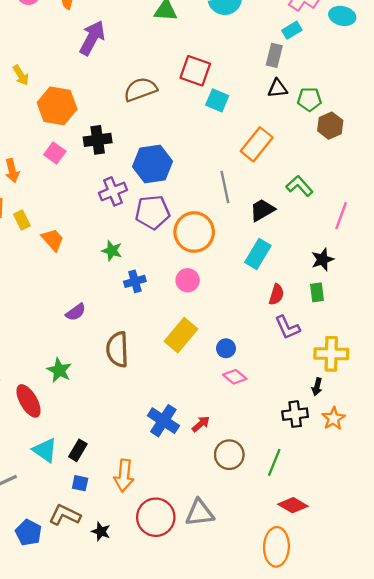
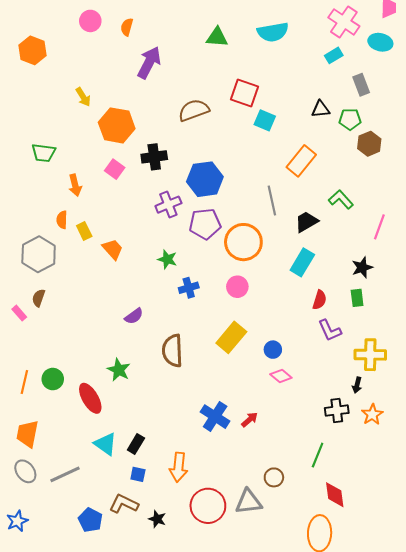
gray rectangle: (274, 55) -> (361, 85), moved, turned -35
brown circle: (229, 455) -> (274, 477), moved, size x0.7
red diamond: (293, 505) -> (335, 495), turned 52

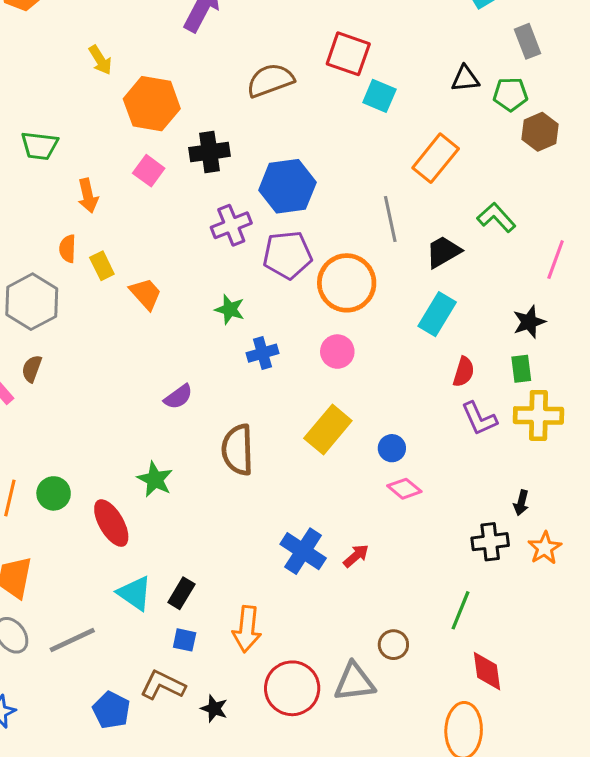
yellow cross: (370, 355) -> (538, 415), moved

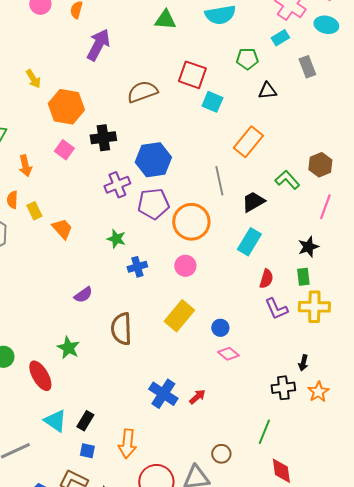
green pentagon: (510, 94) -> (247, 59), moved
brown hexagon: (540, 132) -> (320, 165), moved

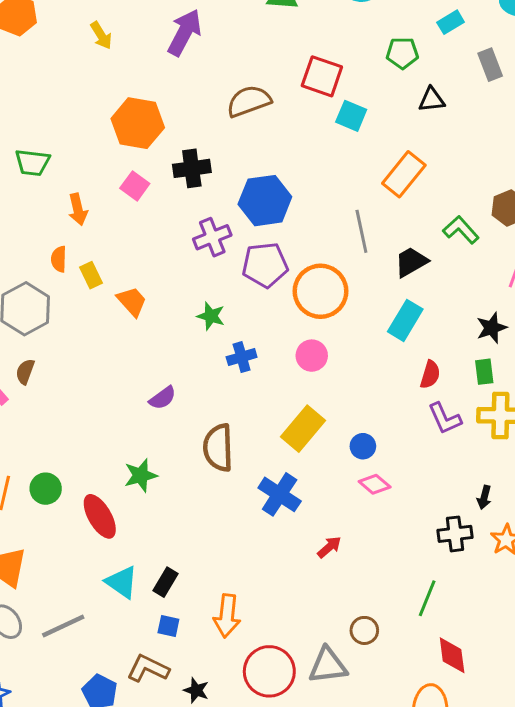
yellow arrow: (33, 79) -> (101, 35), moved
green star: (68, 348) -> (141, 475), turned 30
blue cross: (163, 394) -> (280, 494), moved

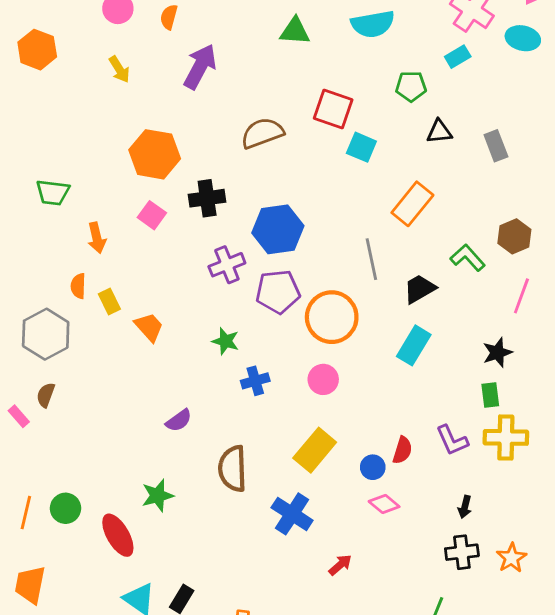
gray rectangle: (490, 65) -> (496, 146), moved
red semicircle: (430, 375) -> (402, 450), moved
black arrow: (484, 497) -> (465, 507), moved

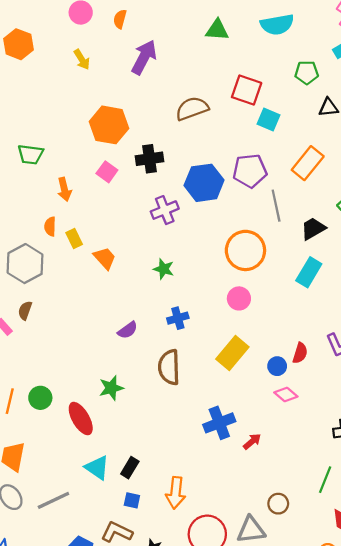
purple pentagon: (278, 292) -> (250, 171), moved
blue cross: (255, 381) -> (178, 318), moved
blue cross: (292, 514) -> (219, 423), moved, turned 36

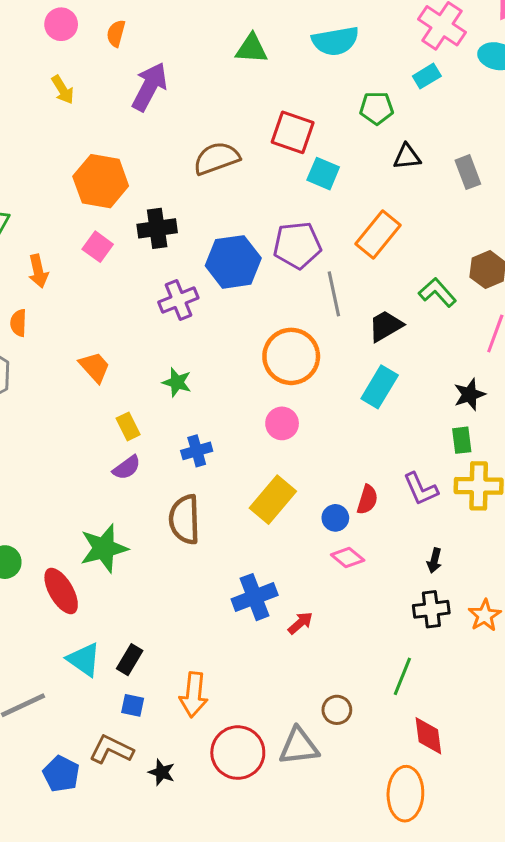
yellow rectangle: (74, 238) -> (128, 426), moved
green star: (111, 388) -> (104, 548), size x1.4

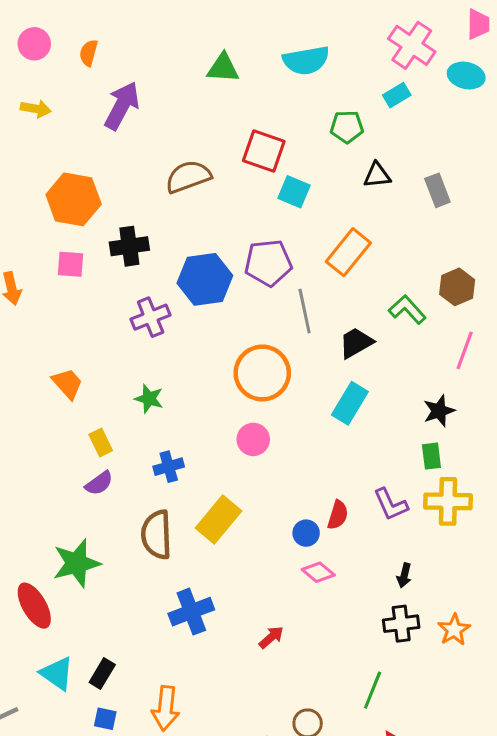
yellow arrow: (63, 90) -> (36, 109), turned -48
pink square: (98, 247) -> (70, 264), turned -32
yellow rectangle: (273, 500) -> (218, 519), moved
blue cross: (255, 597) -> (191, 612), moved

